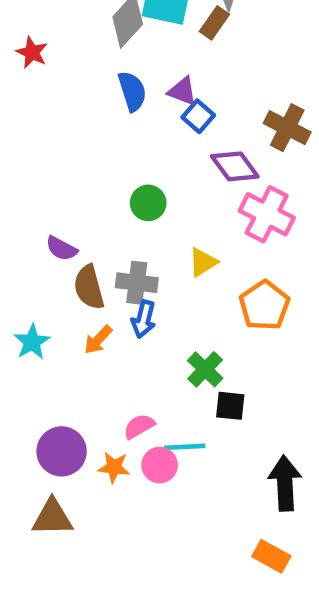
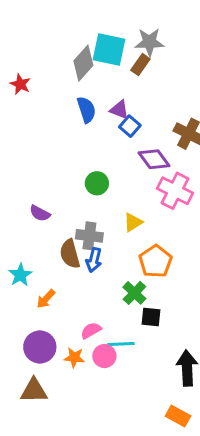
brown semicircle: (89, 287) -> (70, 254), moved
orange pentagon: (264, 305) -> (155, 261), moved
orange arrow: (98, 340) -> (46, 299), moved

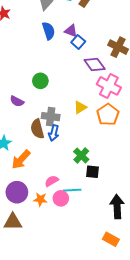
green circle: (97, 183) -> (40, 81), moved
orange pentagon: (155, 261) -> (108, 115), moved
orange arrow: (46, 299) -> (21, 160), size x1.5

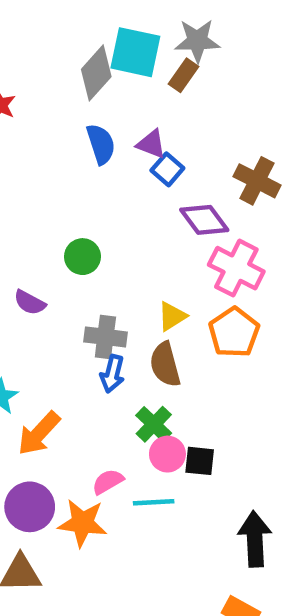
brown semicircle: (37, 129) -> (165, 365), moved
green cross: (81, 155) -> (154, 424), moved
pink circle: (61, 198) -> (167, 454), moved
orange star: (40, 199) -> (82, 523), size x1.5

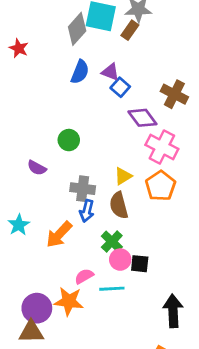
blue semicircle: (101, 144) -> (80, 72), turned 40
orange arrow: (39, 433) -> (59, 235), moved
purple circle: (30, 507) -> (37, 308), moved

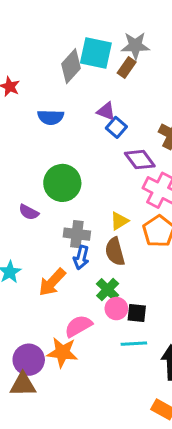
blue semicircle: (80, 72) -> (51, 117), moved, turned 70
green circle: (69, 140) -> (62, 183), size x1.6
pink semicircle: (84, 276) -> (78, 326), size x1.4
cyan line: (112, 289) -> (134, 344), moved

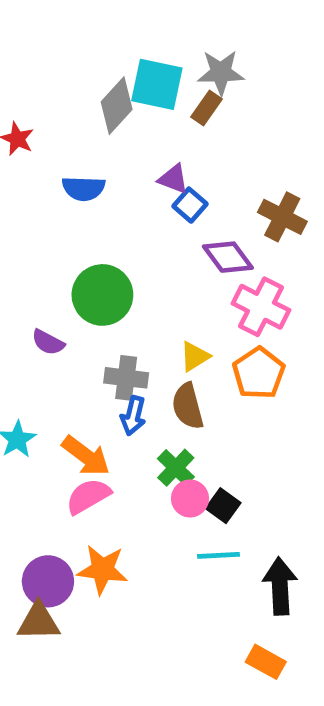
orange arrow: (52, 282) -> (86, 456), turned -96
black square: (137, 313) -> (223, 506), turned 30
pink semicircle: (78, 326) -> (88, 496), moved

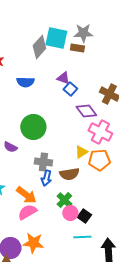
brown rectangle: (207, 108) -> (77, 48), turned 64
yellow triangle: (195, 357) -> (81, 152), moved
orange pentagon: (259, 373) -> (99, 160), turned 30
brown semicircle: (188, 406) -> (69, 174), turned -84

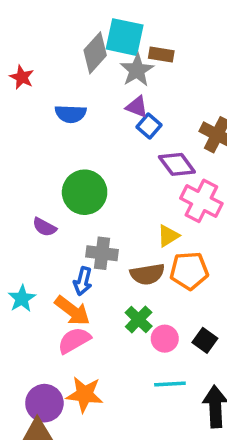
gray star: (83, 33) -> (137, 70), moved, turned -30
orange pentagon: (99, 160) -> (189, 271), moved
blue arrow: (46, 178) -> (83, 281), moved
pink circle: (70, 213) -> (165, 339), moved
black square: (84, 216) -> (205, 340), moved

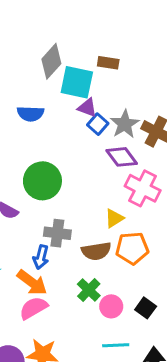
cyan square: (125, 37) -> (77, 82), moved
gray star: (137, 70) -> (125, 124), moved

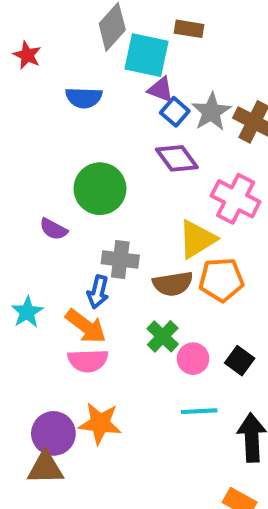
purple diamond: (122, 157) -> (177, 158), moved
yellow triangle: (114, 218) -> (197, 239), size x1.5
pink semicircle: (33, 308) -> (88, 361), turned -152

